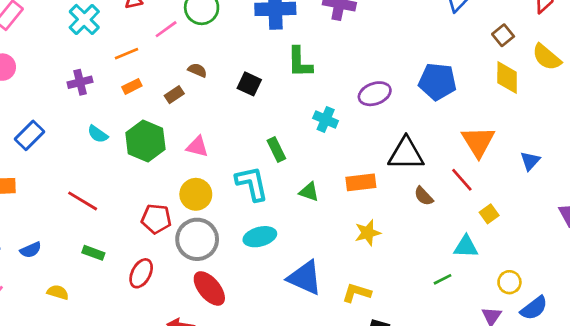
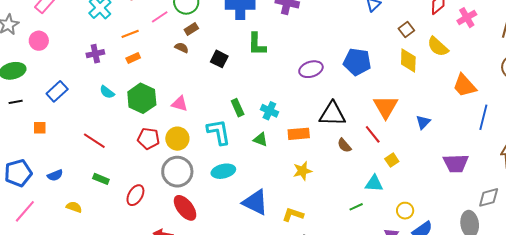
brown rectangle: (174, 95) -> (191, 29), moved
cyan cross: (326, 119) -> (269, 111), moved
red pentagon: (156, 219) -> (148, 139), moved

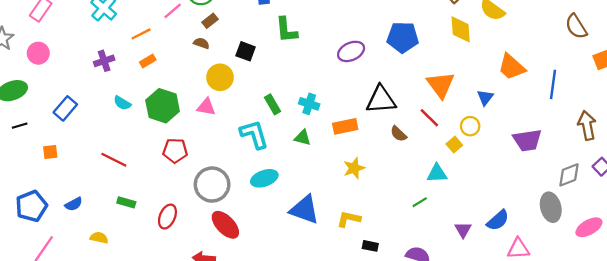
orange trapezoid: (464, 86) -> (512, 67), moved
yellow circle: (177, 139) -> (220, 77), moved
yellow circle: (405, 211) -> (470, 126), moved

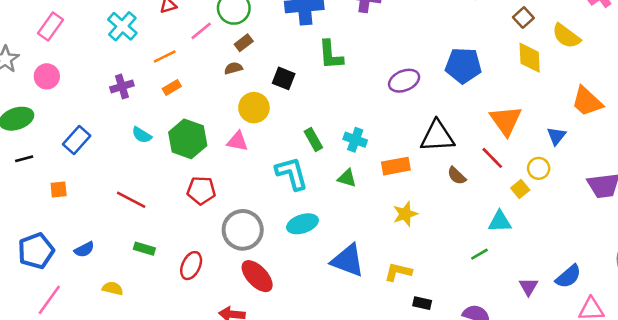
brown semicircle: (201, 43) -> (233, 68), turned -35

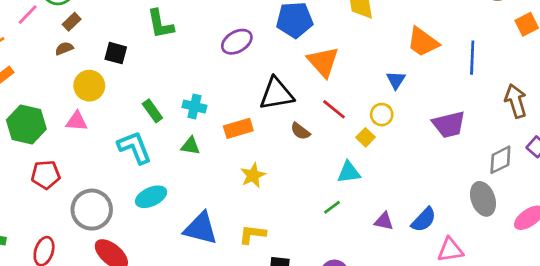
orange triangle: (506, 121) -> (323, 62), moved
purple triangle: (528, 287) -> (384, 221), moved, turned -42

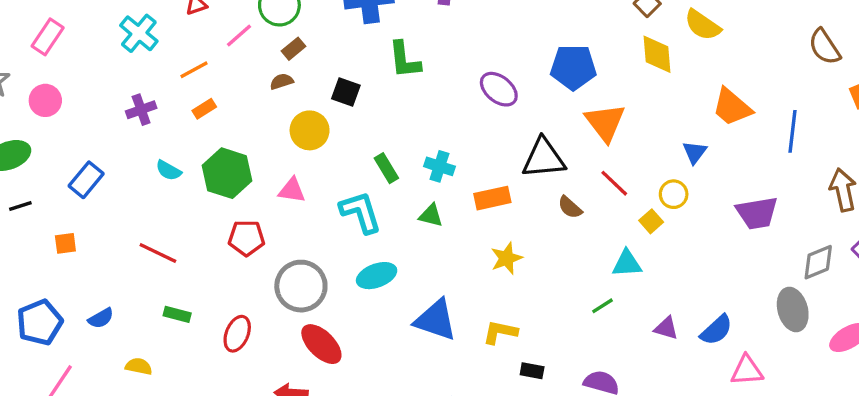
purple ellipse: (237, 42) -> (499, 89), turned 64
pink triangle: (77, 121) -> (292, 190), moved

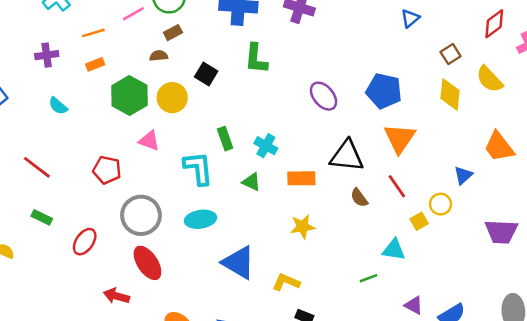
green hexagon: (227, 173) -> (129, 95), moved

